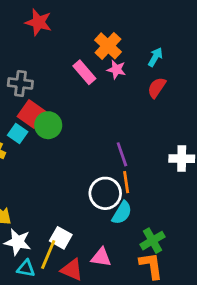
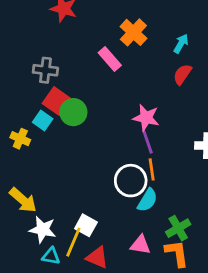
pink star: (116, 70) -> (146, 118), moved, size x1.4
pink triangle: (101, 257) -> (140, 245), moved

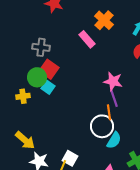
green circle: (73, 112) -> (37, 77), moved
cyan square: (43, 120) -> (48, 87), moved
yellow cross: (20, 139) -> (23, 96), turned -32
orange line: (152, 169) -> (109, 112), moved

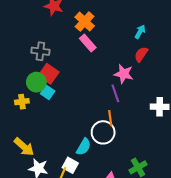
orange cross: (104, 20) -> (85, 21), moved
pink star: (113, 81) -> (124, 74), moved
purple line: (114, 98) -> (115, 93), moved
cyan semicircle: (114, 140) -> (84, 147), moved

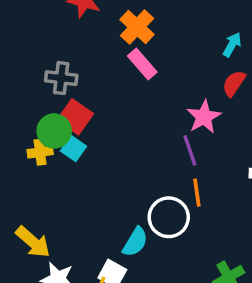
pink star: (124, 74) -> (204, 117), turned 30
yellow cross: (22, 102) -> (40, 152), moved
orange line: (110, 118) -> (197, 193), moved

